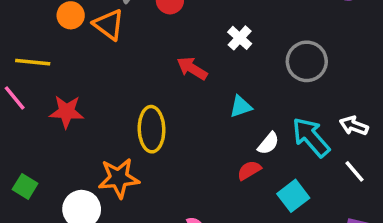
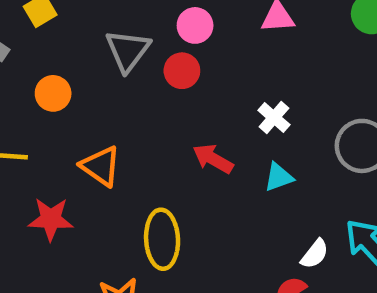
orange triangle: (109, 25) -> (101, 166), moved
cyan triangle: (241, 107) -> (279, 177), moved

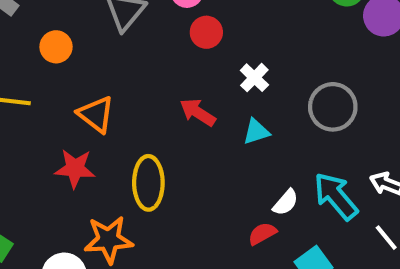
red circle: (182, 71) -> (206, 32), moved
red star: (51, 219) -> (75, 169), moved

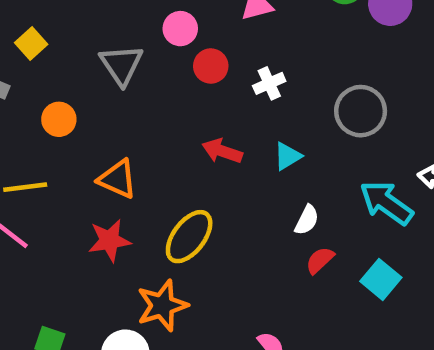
white cross: (254, 78) -> (269, 83), moved, turned 36
yellow ellipse: (148, 183) -> (189, 237), turned 51
white semicircle: (286, 202) -> (307, 220), moved

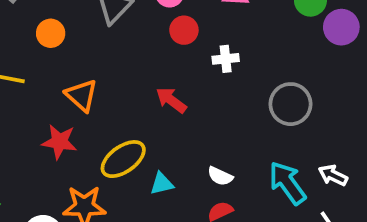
cyan triangle: (288, 156) -> (162, 184), moved
white semicircle: (307, 220) -> (220, 176), turned 70

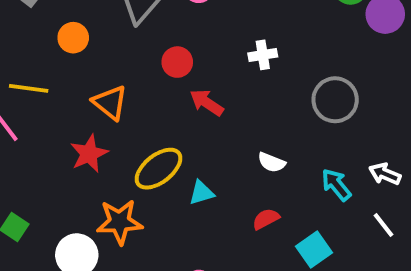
red circle: (184, 30) -> (177, 62), moved
red star: (59, 142) -> (89, 154), turned -30
white semicircle: (220, 176) -> (272, 162), moved
cyan arrow: (287, 183) -> (336, 185), size x0.7

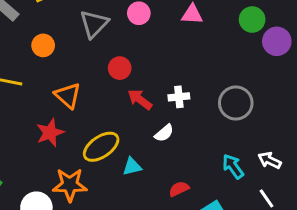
white cross: (263, 55) -> (179, 97), moved
white semicircle: (272, 162) -> (164, 133), moved, turned -66

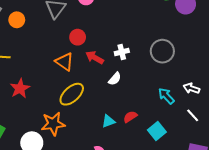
orange circle: (43, 45) -> (17, 20), moved
orange triangle: (68, 95) -> (64, 62), moved
red star: (50, 133) -> (20, 88), moved
cyan triangle: (132, 167) -> (108, 121), moved

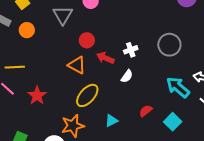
cyan arrow: (166, 96) -> (178, 87), size x1.4
cyan triangle: (108, 121) -> (111, 121), moved

